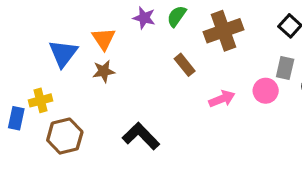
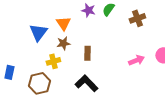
brown cross: (224, 31) -> (137, 18), size x0.7
brown rectangle: (185, 65) -> (87, 53), moved, turned 40
yellow cross: (40, 100) -> (53, 61), moved

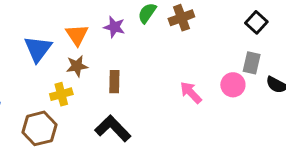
purple star: (88, 10) -> (114, 27), moved
brown cross: (137, 18) -> (181, 18), moved
pink arrow: (136, 60) -> (191, 93), turned -112

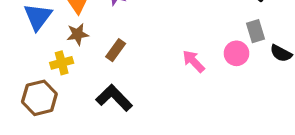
gray rectangle: (252, 63) -> (256, 31), turned -30
brown rectangle: (114, 82) -> (116, 50), turned 35

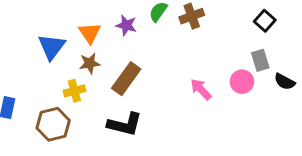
brown rectangle: (116, 50) -> (126, 79), size x1.5
black L-shape: (114, 98) -> (125, 124), turned 148

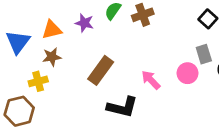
orange triangle: (90, 33) -> (52, 30), turned 50
brown rectangle: (126, 79) -> (101, 70), moved
black L-shape: (125, 124) -> (122, 107), moved

